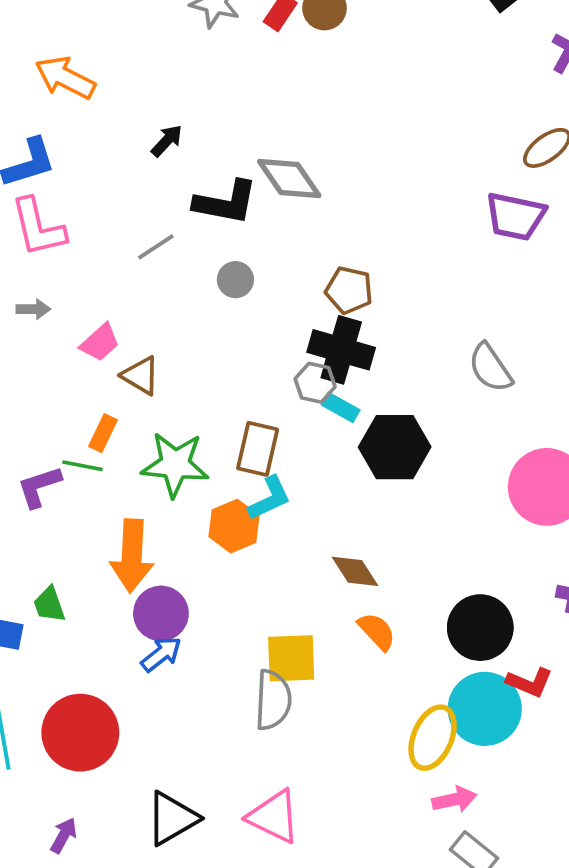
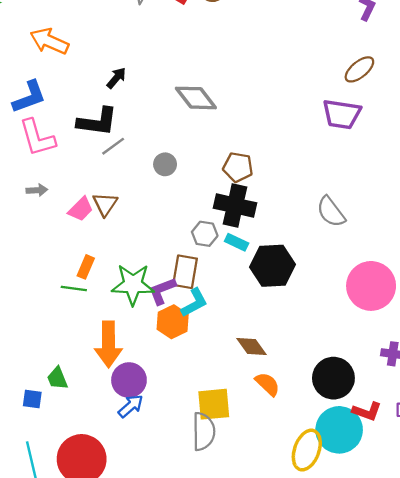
black L-shape: (226, 202) -> (97, 122), moved
brown triangle: (141, 376) -> (105, 204), moved, turned 36
gray hexagon: (315, 383) -> (205, 234), moved
purple L-shape: (39, 487) -> (162, 291), moved

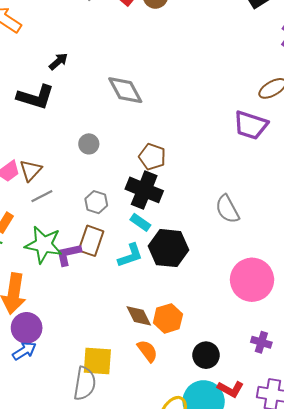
gray line: (113, 146) -> (42, 196), moved
gray hexagon: (205, 234) -> (96, 202), moved
cyan L-shape: (194, 303) -> (130, 255), moved
orange hexagon: (173, 322) -> (168, 318), moved
black circle: (333, 378) -> (206, 355), size x0.7

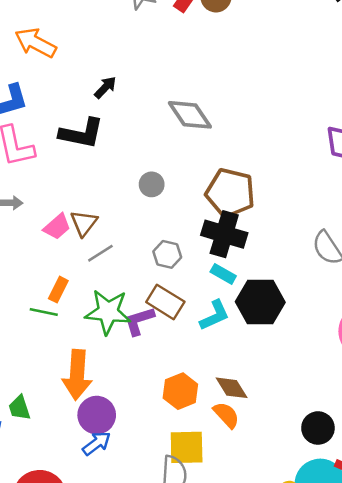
brown pentagon: (152, 157) -> (230, 193), size x1.5
brown rectangle: (91, 241) -> (165, 302), turned -72
orange hexagon: (168, 318) -> (180, 391), moved
orange semicircle: (147, 351) -> (226, 415), moved

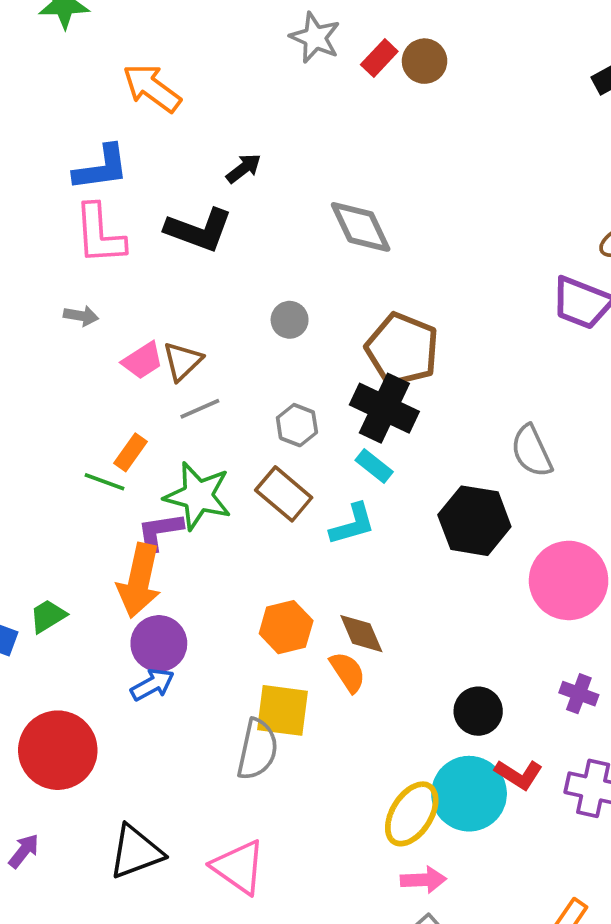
black hexagon: (260, 302) -> (474, 521), moved
purple L-shape: (139, 321) -> (160, 532), moved
green trapezoid: (19, 408) -> (48, 616), turned 68

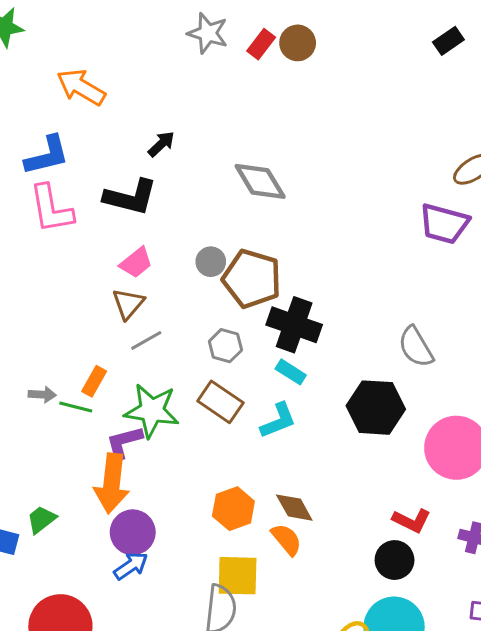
gray arrow: (81, 316) -> (42, 395), moved
brown pentagon: (402, 349) -> (252, 279), moved
pink trapezoid: (143, 361) -> (136, 263), moved
red L-shape: (519, 774) -> (412, 521), moved

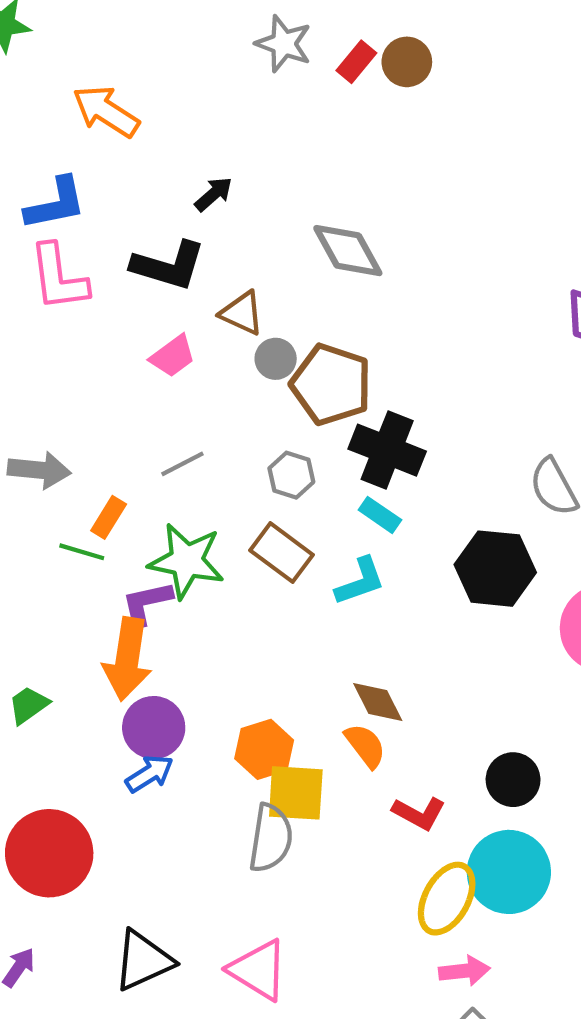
brown triangle: (128, 304) -> (242, 313), moved, turned -48
gray arrow: (42, 395) -> (39, 470), moved, size x1.6
orange hexagon: (233, 509) -> (264, 749), moved
red L-shape: (412, 521) -> (419, 813), moved

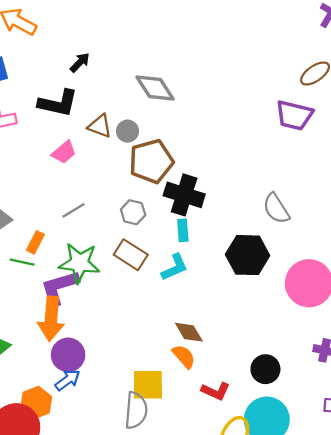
gray circle: (276, 359) -> (128, 131), moved
brown pentagon: (331, 384) -> (151, 161), turned -30
cyan rectangle: (380, 515) -> (183, 230), turned 55
purple L-shape: (147, 603) -> (59, 288), size x1.4
orange hexagon: (264, 749) -> (36, 403), moved

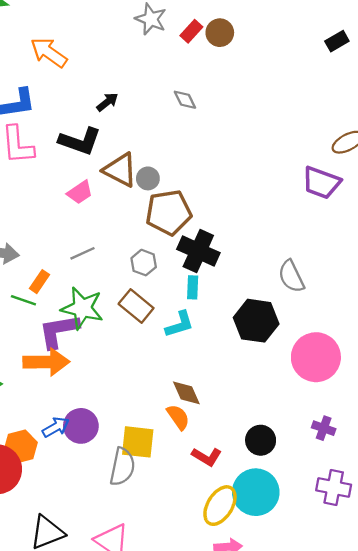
gray diamond: (155, 88) -> (185, 100), moved, size x0.6
brown triangle: (100, 126) -> (120, 170), size x1.4
orange arrow: (51, 319) -> (46, 362), turned -102
purple circle: (68, 355) -> (81, 426), moved

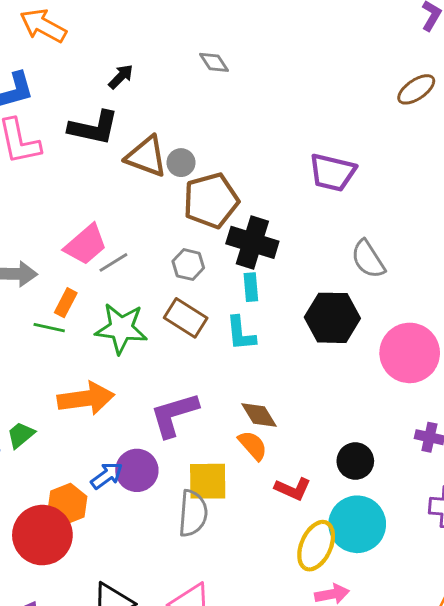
purple trapezoid: (321, 183) -> (332, 172), moved
pink trapezoid: (80, 192) -> (86, 245), moved, size x1.4
cyan L-shape: (180, 324) -> (241, 333), turned 108
purple L-shape: (59, 331) -> (174, 415), moved

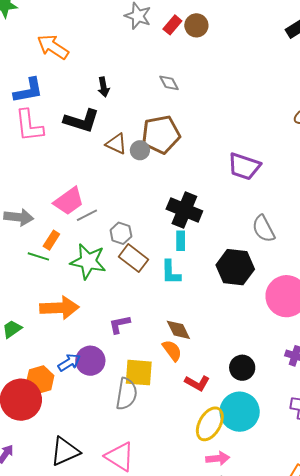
black arrow: (121, 77) -> (104, 87), turned 120
brown triangle: (146, 156) -> (116, 144), size x0.7
brown pentagon: (211, 201) -> (161, 134), moved
gray hexagon: (188, 265) -> (121, 233), moved
purple L-shape: (174, 415) -> (120, 324), size x0.6

